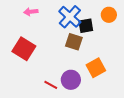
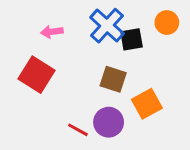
pink arrow: (31, 12) -> (52, 32), moved
brown square: (74, 42) -> (113, 79), moved

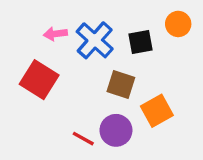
blue cross: (107, 26) -> (95, 40), moved

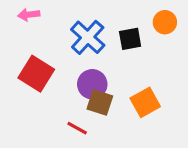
pink arrow: (55, 34) -> (29, 15), moved
brown square: (121, 85) -> (100, 102), moved
purple circle: (116, 130) -> (92, 84), moved

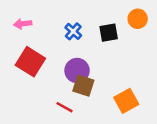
pink arrow: (29, 15) -> (23, 24), moved
blue cross: (88, 37) -> (73, 31), size x0.6
orange square: (145, 102) -> (126, 101), moved

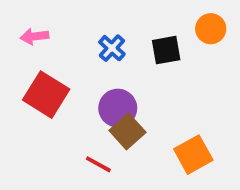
brown square: (83, 86) -> (127, 131), turned 30

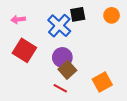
blue cross: (112, 48) -> (59, 26), size x1.6
black square: (166, 50) -> (78, 14), moved
red line: (98, 164) -> (60, 88), moved

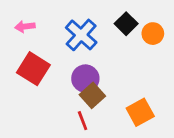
black square: (78, 14) -> (126, 24), moved, turned -35
orange circle: (112, 15) -> (153, 34), moved
red line: (60, 88) -> (83, 121), turned 40

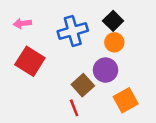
orange circle: (153, 34) -> (114, 42), moved
blue cross: (81, 35) -> (73, 31), turned 32
purple circle: (85, 79) -> (106, 70), moved

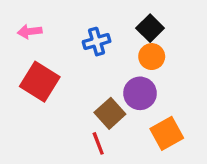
blue cross: (73, 31) -> (97, 42), size x0.7

